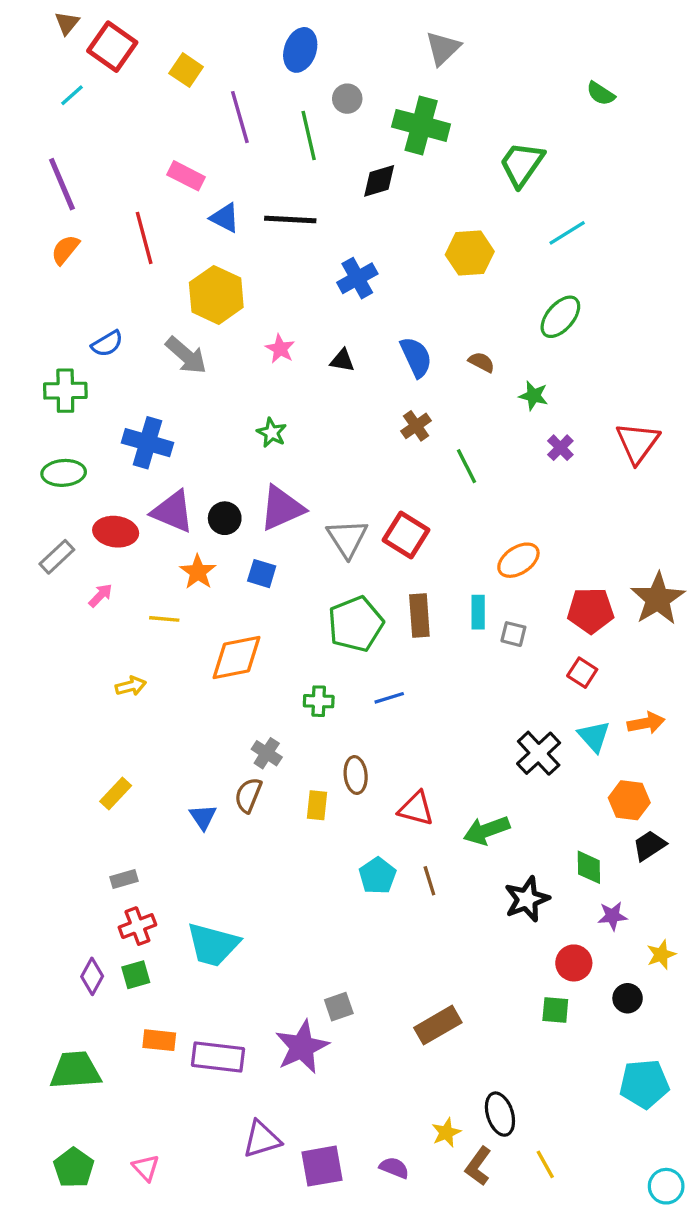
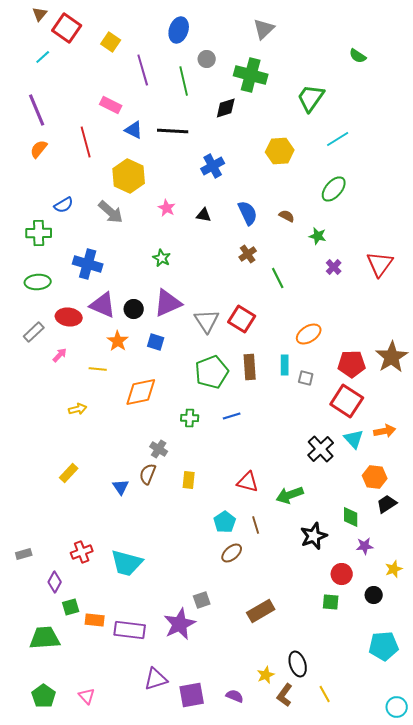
red square: (582, 673) -> (347, 401), size x1.8
brown ellipse: (356, 775) -> (232, 553), moved, turned 55
gray rectangle: (124, 879) -> (24, 554), moved
green square: (136, 975) -> (71, 607), moved

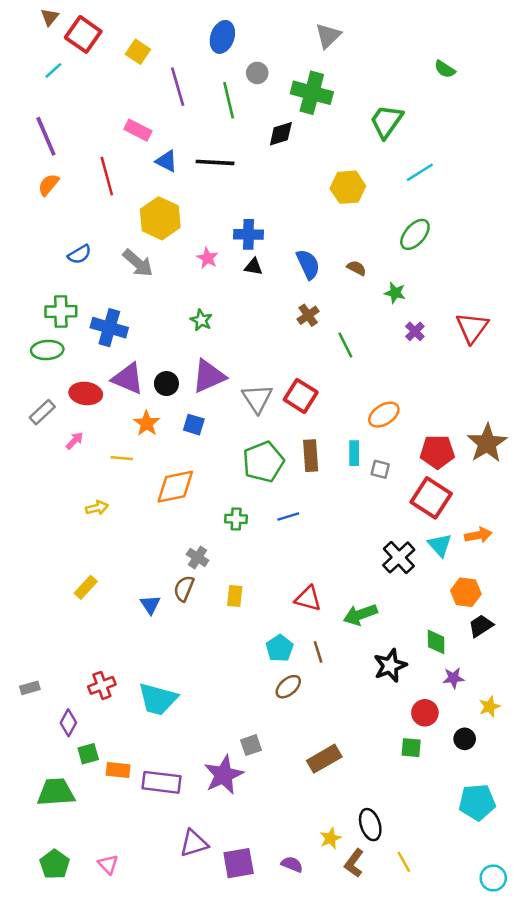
blue cross: (213, 166) -> (248, 234), moved, turned 30
green cross: (39, 233) -> (61, 311), moved

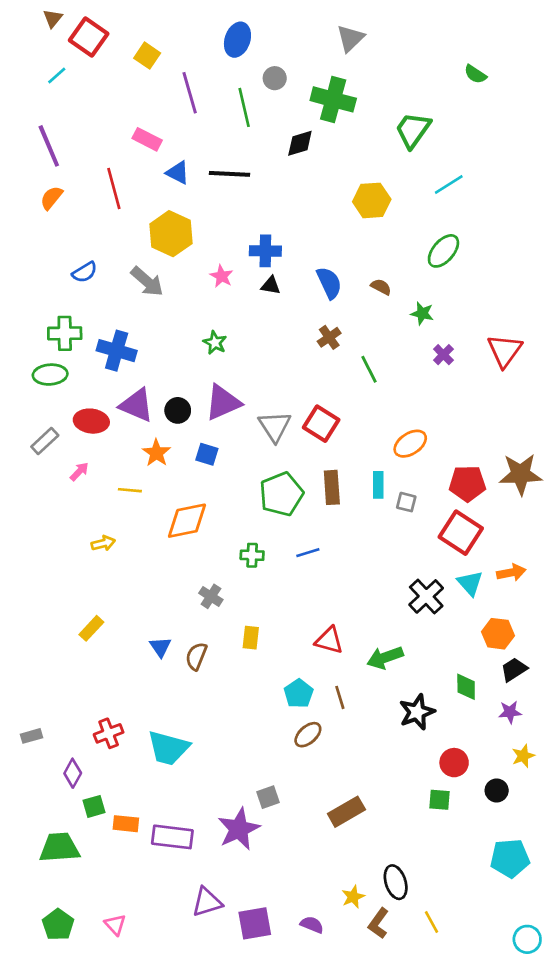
brown star: (487, 443) -> (521, 474), turned 30
brown semicircle: (184, 589) -> (196, 656), moved
purple star: (453, 678) -> (510, 712), moved

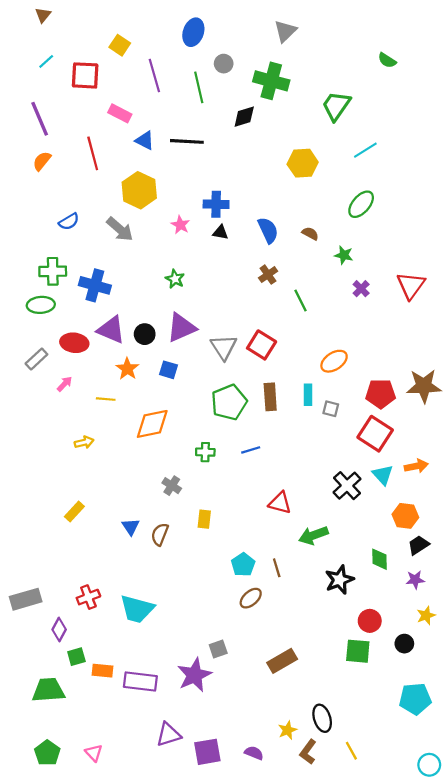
red square: (89, 37) -> (85, 75), moved, turned -32
red triangle: (329, 640) -> (280, 503), moved
gray rectangle: (31, 736) -> (26, 599), size x1.8
green square: (439, 800) -> (358, 651), size x1.4

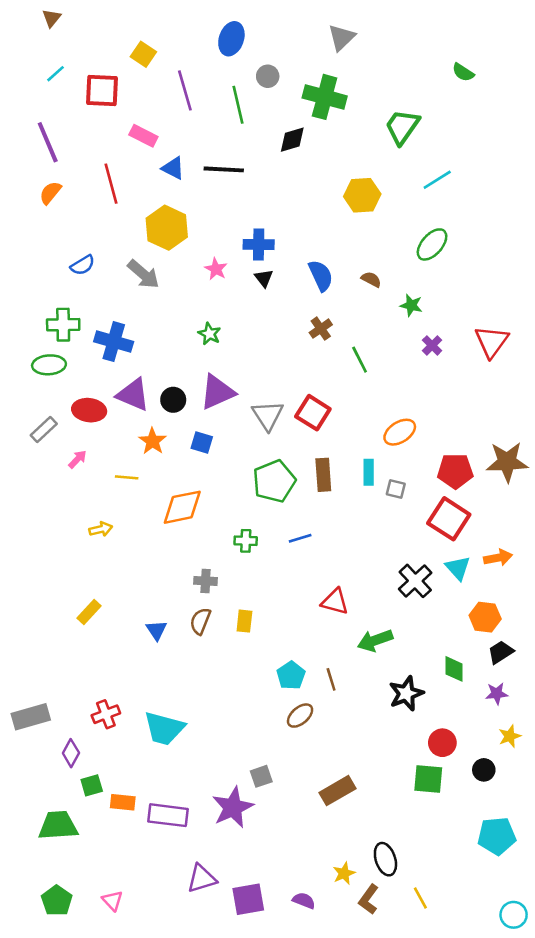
black triangle: (220, 232) -> (264, 278), turned 42
gray cross: (172, 486) -> (206, 581), turned -30
brown semicircle: (160, 534) -> (200, 621), moved

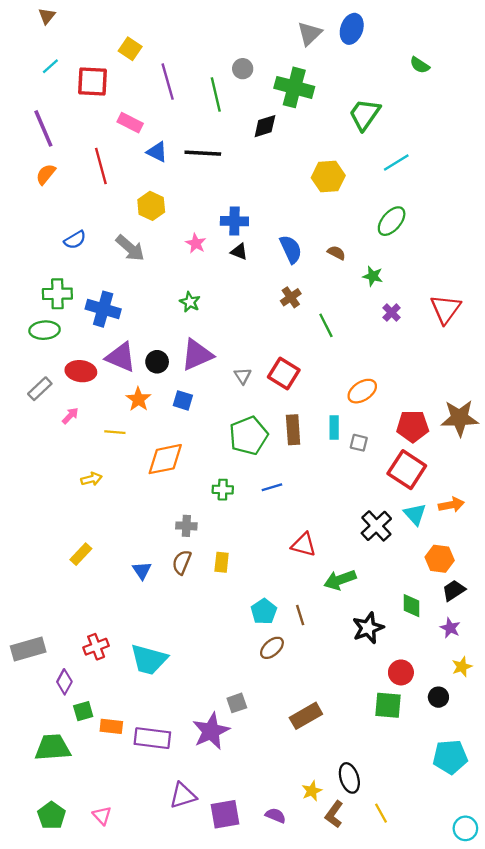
blue ellipse: (231, 39) -> (352, 29), moved
yellow hexagon: (167, 228) -> (151, 206), size x0.7
black triangle: (264, 278) -> (239, 252), turned -30
gray triangle: (268, 415) -> (243, 376), size x0.6
purple star: (497, 694) -> (450, 628), turned 30

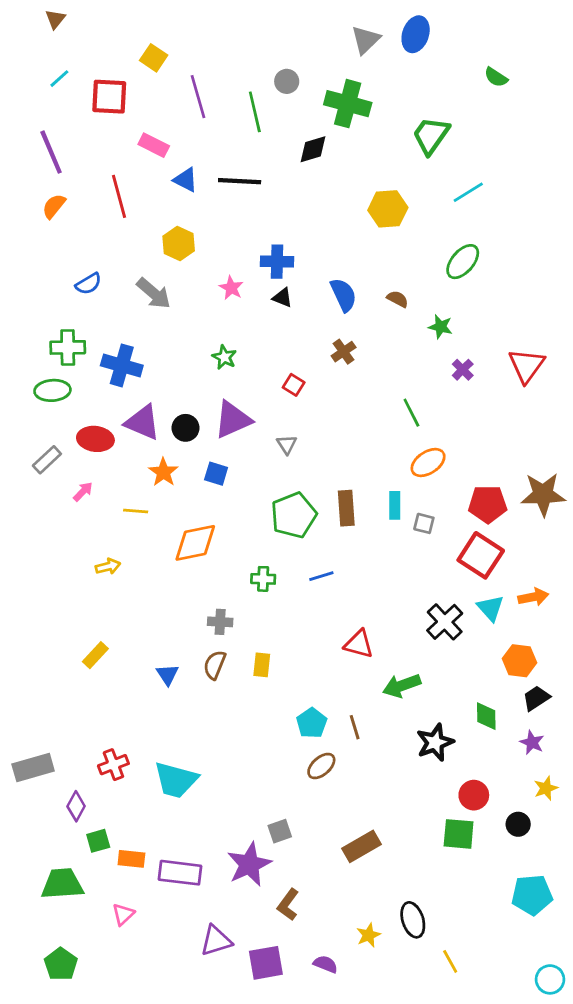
green line: (326, 325) -> (411, 413), moved
red square: (284, 374) -> (294, 385), moved, size x0.6
brown L-shape: (334, 814) -> (288, 905), moved
pink triangle: (102, 815) -> (123, 914), moved, turned 30

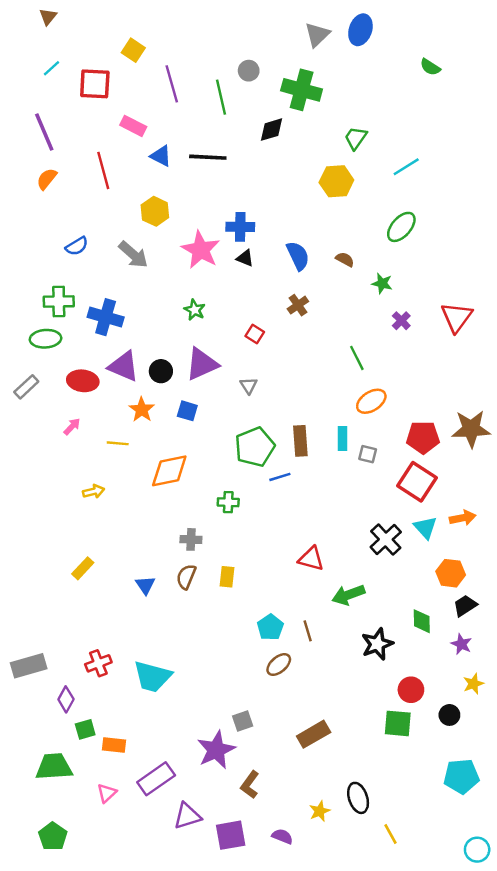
green trapezoid: (431, 135) -> (356, 138), moved, size x0.7
pink star: (231, 288) -> (201, 250), size x1.8
gray rectangle: (47, 460) -> (26, 387), moved
blue line: (321, 576) -> (280, 477), moved
purple rectangle: (180, 873) -> (156, 779), moved, turned -42

